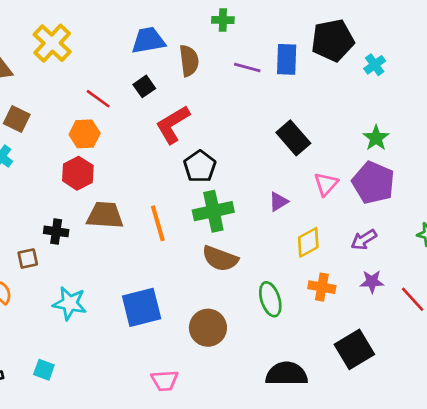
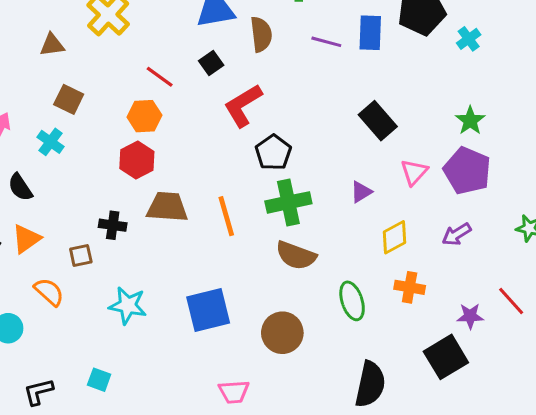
purple star: (372, 282) -> (470, 316), moved
black semicircle: (287, 374) -> (370, 384), turned 102

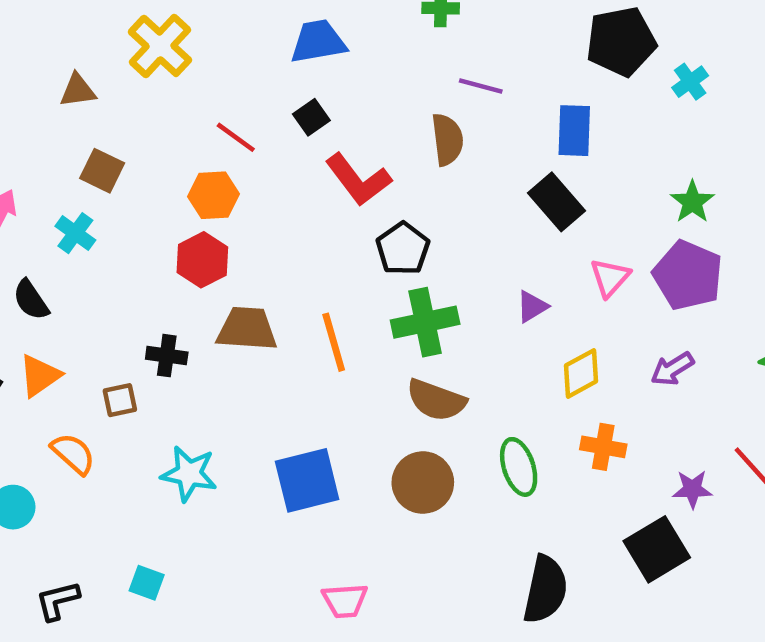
blue rectangle: (370, 33) -> (574, 131), moved
brown semicircle: (261, 34) -> (447, 140), moved
red L-shape: (243, 105) -> (358, 180), turned -96
brown circle: (282, 333) -> (423, 483), moved

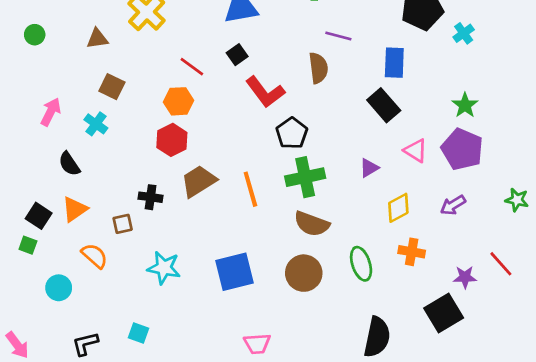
pink triangle: (610, 278) -> (416, 151), turned -40
brown trapezoid: (247, 329) -> (199, 181), turned -36

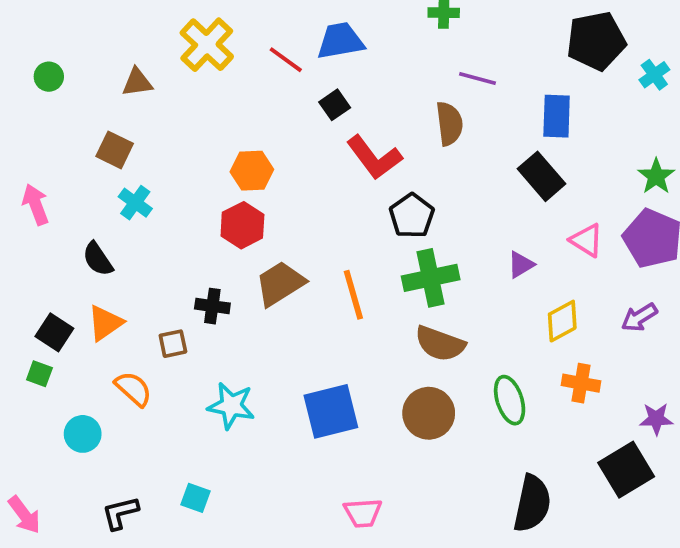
red line: (192, 67) -> (286, 60), moved
brown square: (112, 87) -> (115, 150), moved
pink arrow: (51, 112) -> (36, 204), moved, turned -48

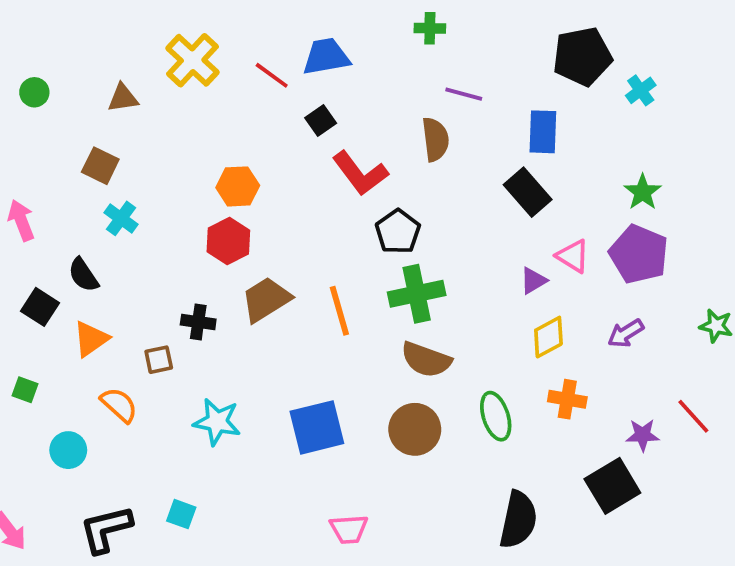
purple triangle: (521, 265) -> (533, 281), moved
black square: (54, 332) -> (40, 307), moved
black L-shape: (120, 513) -> (106, 529), size x1.4

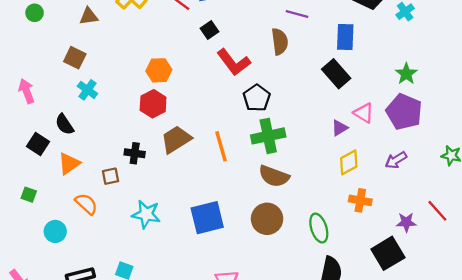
green ellipse: (496, 416) -> (319, 228), moved

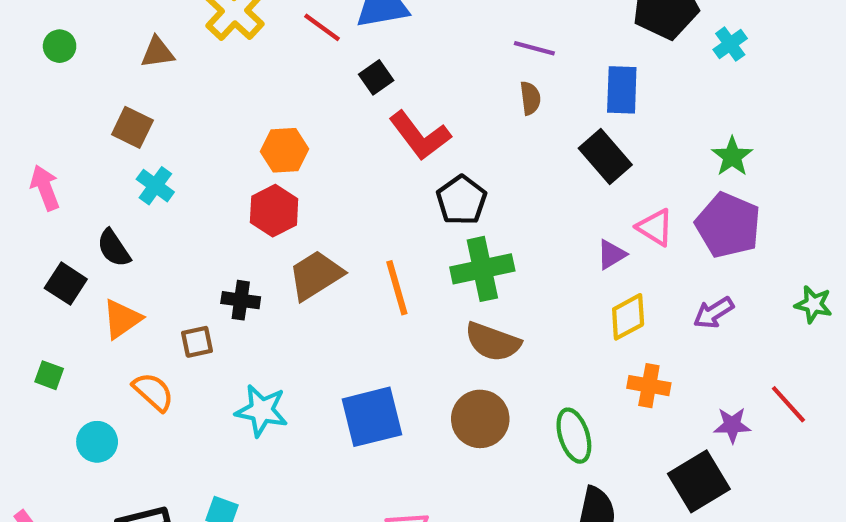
brown semicircle: (280, 42) -> (530, 98), moved, size x0.7

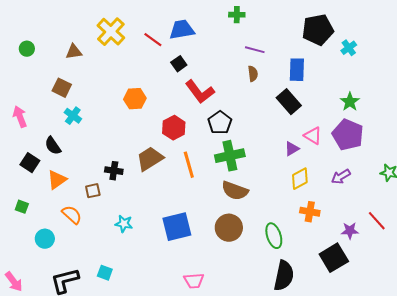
red hexagon: (274, 211) -> (174, 128), moved
cyan star: (262, 411) -> (124, 224), size x0.7

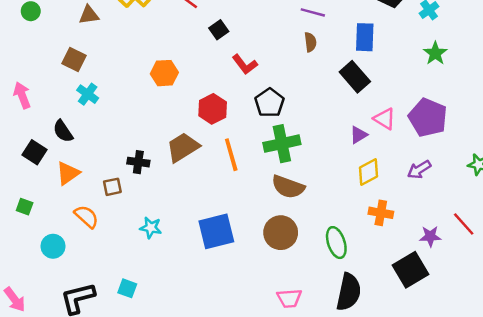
red L-shape: (200, 92) -> (245, 64), size x0.7
green star: (350, 102) -> (435, 53), moved
pink trapezoid: (194, 281) -> (289, 298), moved

